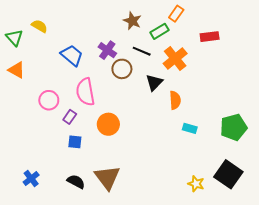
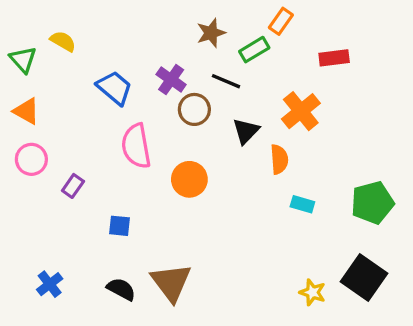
brown star: (132, 21) -> (211, 33), turned 30
orange cross: (175, 58) -> (301, 111), moved
pink circle: (49, 100) -> (31, 159), moved
purple rectangle: (70, 117) -> (73, 186), moved
orange circle: (108, 124) -> (189, 179), moved

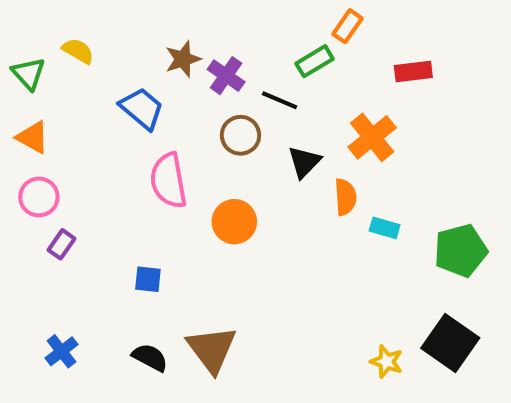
brown star: (211, 33) -> (183, 59), moved
purple cross: (171, 80) -> (226, 76), moved
purple rectangle: (73, 186) -> (62, 244), moved
cyan rectangle: (302, 204) -> (385, 228), moved

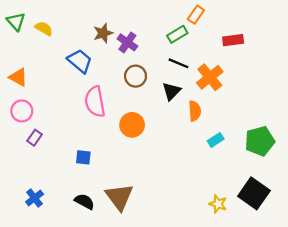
green triangle: (29, 74) -> (16, 22), moved
black line: (280, 100) -> (178, 63), moved
cyan rectangle: (385, 228) -> (216, 140), moved, turned -49

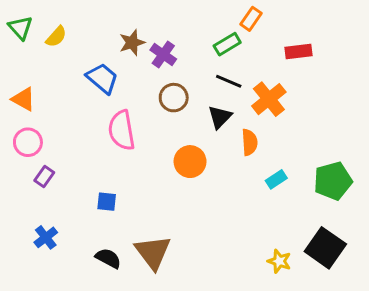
yellow semicircle: (44, 29) -> (56, 37), turned 102
orange circle: (132, 125) -> (190, 162), moved
blue cross: (35, 198) -> (46, 237), moved

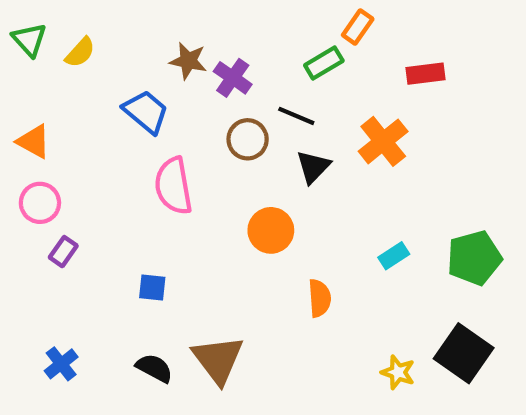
brown star: (132, 43) -> (188, 61), turned 30
black line: (229, 81) -> (296, 116), moved
orange semicircle: (250, 142) -> (320, 298), moved
blue cross: (46, 237) -> (61, 364), moved

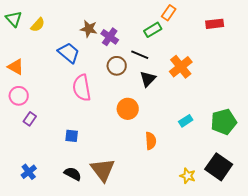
red rectangle: (426, 74) -> (215, 24), moved

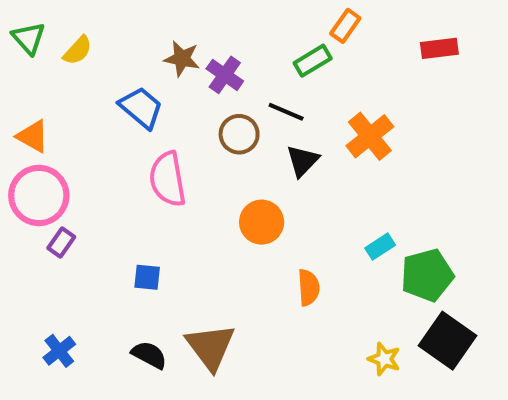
pink circle: (19, 96) -> (39, 196), size x1.5
green pentagon: (224, 122) -> (427, 275), moved

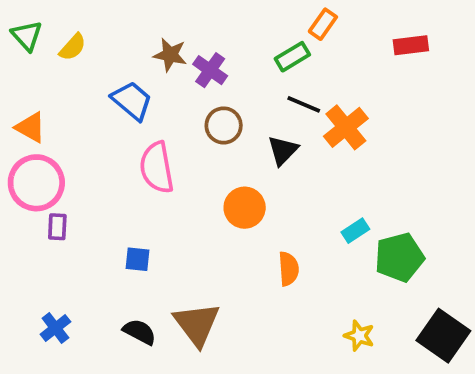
black line: (286, 112) -> (304, 104), moved
purple rectangle: (61, 243) -> (57, 227), turned -32
black square: (448, 341) -> (443, 336), moved

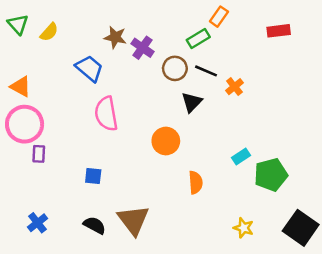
brown circle: (224, 125) -> (175, 68), moved
orange cross: (346, 127) -> (235, 87), size x0.6

